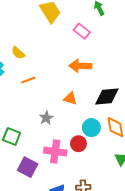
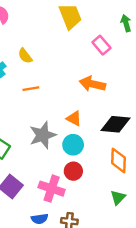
gray star: (46, 118) -> (43, 135), size x1.6
cyan circle: (91, 128) -> (73, 145), moved
pink cross: (55, 152) -> (52, 189), moved

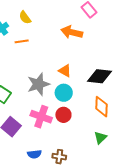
orange arrow: (92, 84) -> (72, 32), moved
orange line: (31, 89) -> (22, 41), moved
pink cross: (52, 189) -> (41, 117), moved

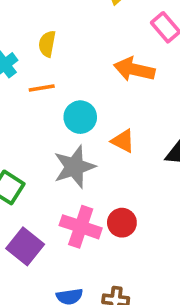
yellow semicircle: (25, 18) -> (47, 44), turned 48
cyan circle: (64, 93) -> (80, 117), moved

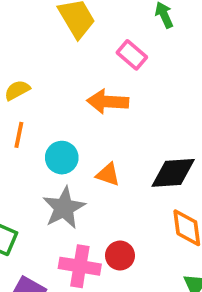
yellow semicircle: (47, 44) -> (17, 90), turned 60
orange line: (42, 88) -> (19, 135), turned -60

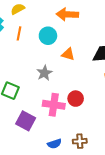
cyan circle: (62, 158) -> (48, 36), moved
gray star: (64, 208) -> (44, 73), size x0.7

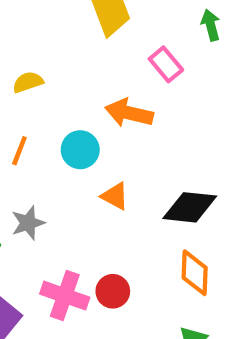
orange line: (19, 33) -> (19, 151), moved
gray star: (44, 73) -> (28, 223), moved

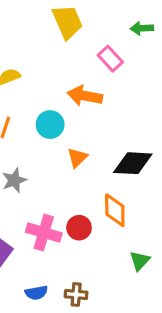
green arrow: (211, 25) -> (142, 28), turned -75
orange triangle: (115, 196) -> (77, 158), turned 50
orange diamond: (195, 273) -> (115, 210), moved

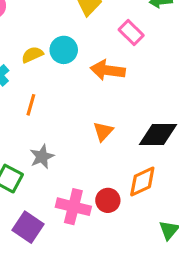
cyan circle: (50, 125) -> (64, 50), moved
orange diamond: (115, 210) -> (142, 181), turned 68

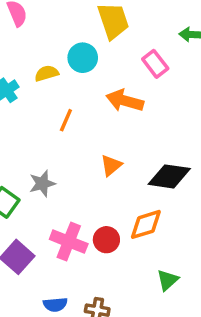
cyan circle: (64, 50) -> (83, 58), moved
orange line: (31, 105) -> (66, 120), moved

